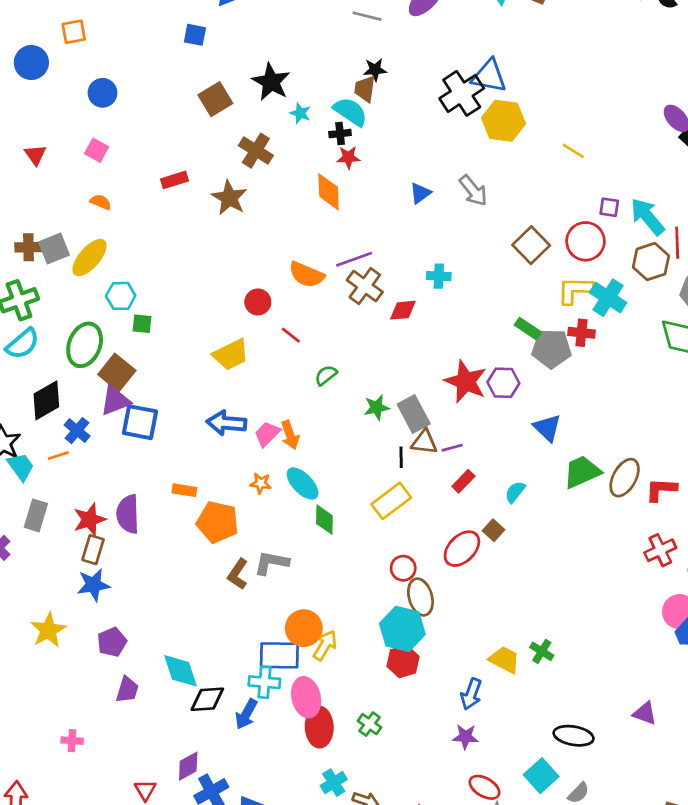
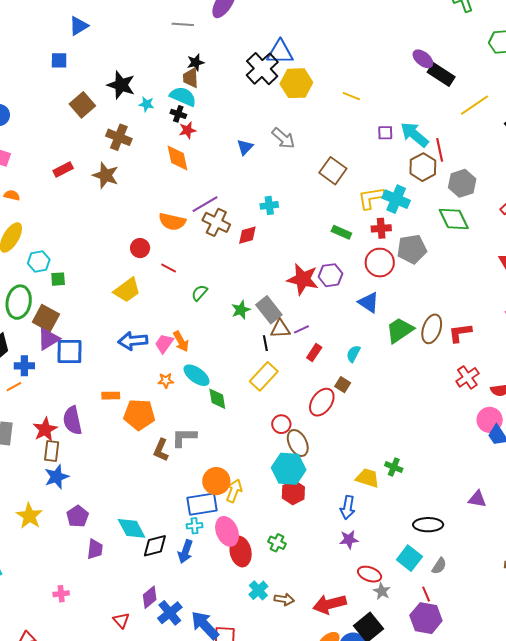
black cross: (340, 134) -> (178, 114), turned 35
red circle: (586, 241) -> (380, 263), moved
gray pentagon: (551, 349) -> (412, 249), moved
blue cross: (77, 431) -> (24, 366), turned -30
cyan cross: (264, 682) -> (195, 526), size x0.7

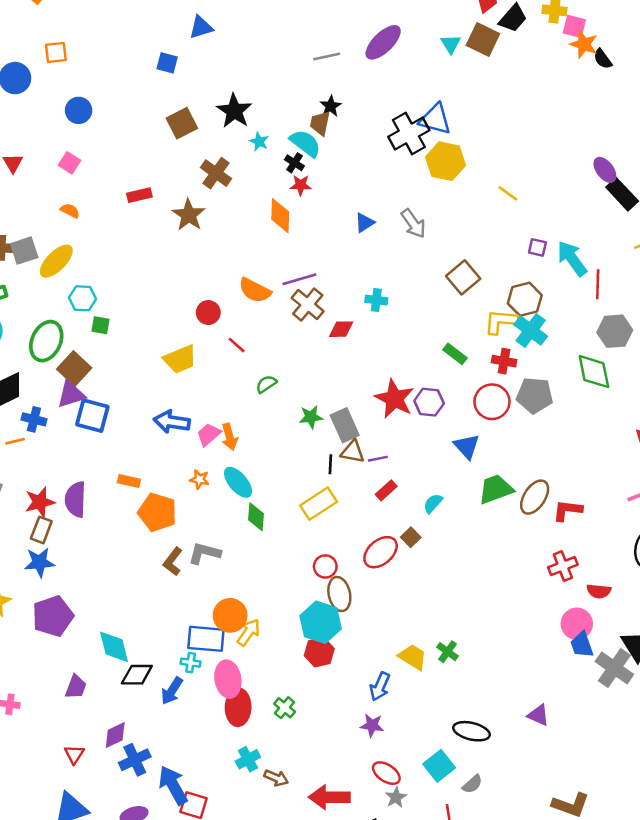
gray line: (183, 24) -> (327, 56), turned -30
black star: (196, 62) -> (331, 106), turned -30
brown hexagon: (423, 167) -> (525, 299), moved
purple pentagon: (78, 516) -> (53, 616), size x1.5
purple trapezoid: (95, 549) -> (76, 687), moved

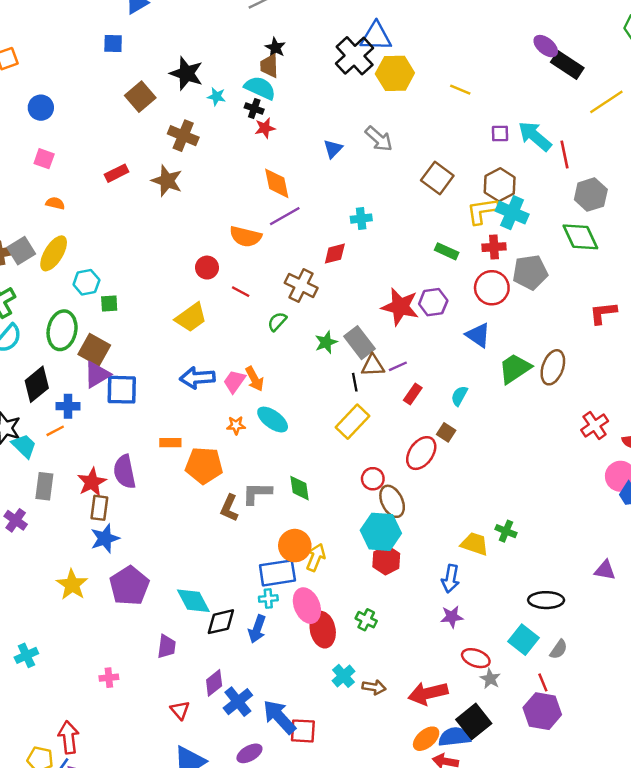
orange diamond: (280, 216) -> (277, 183), moved
brown cross: (308, 305) -> (301, 285), moved
red L-shape: (567, 510) -> (603, 313), moved
green diamond: (256, 517) -> (300, 488), moved

